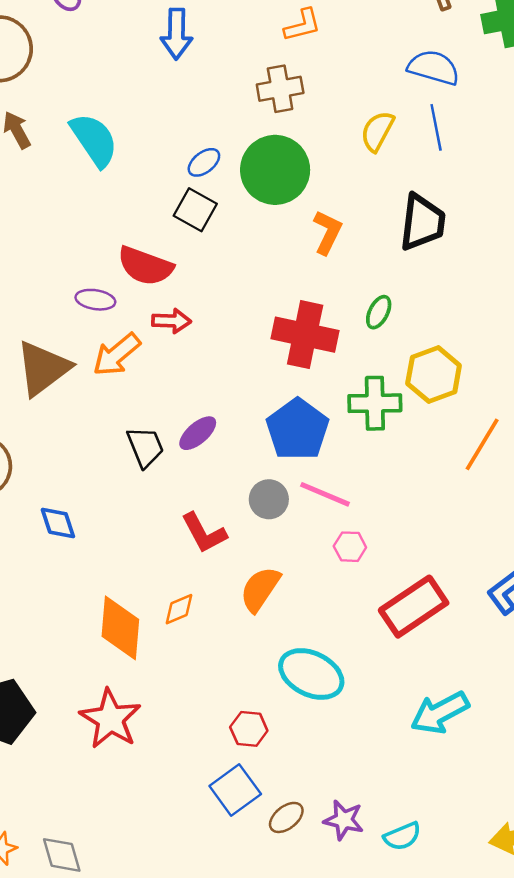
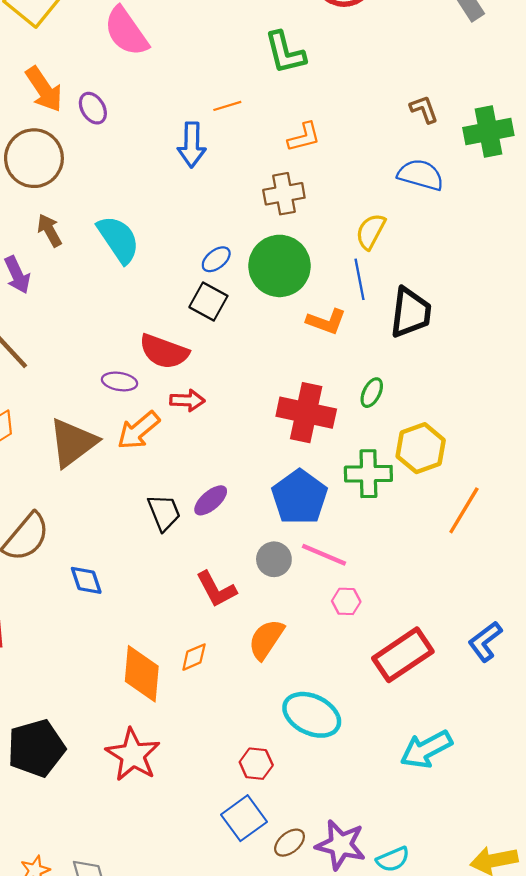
blue line: (436, 127) -> (360, 279), moved
orange L-shape: (327, 232) -> (326, 321), turned 84
purple star: (344, 820) -> (341, 845), size x1.4

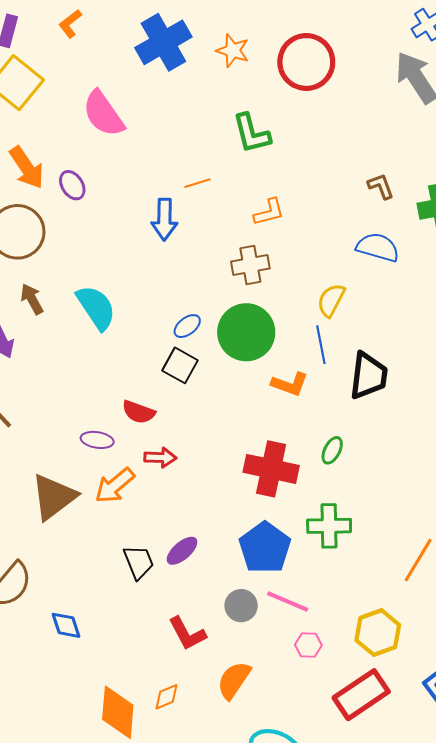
red semicircle: (164, 351) -> (139, 412), size x0.7
yellow hexagon: (421, 448) -> (378, 633), moved

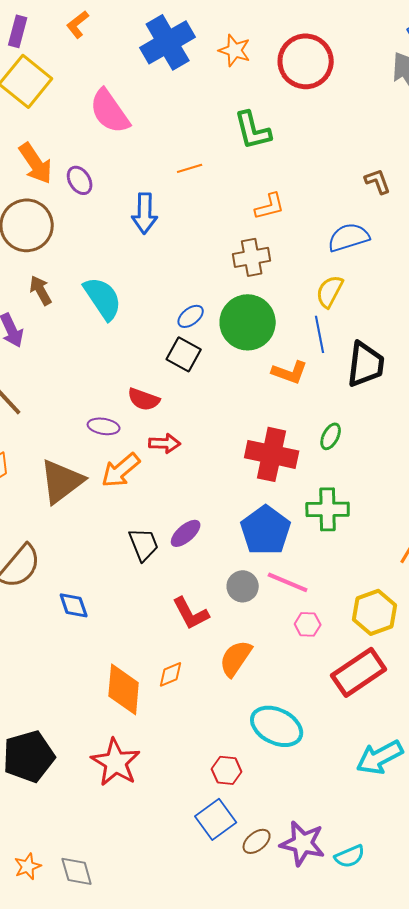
orange line: (198, 183) -> (190, 168), moved
blue arrow: (164, 219) -> (145, 213), moved
blue semicircle: (378, 247) -> (349, 237), moved, turned -33

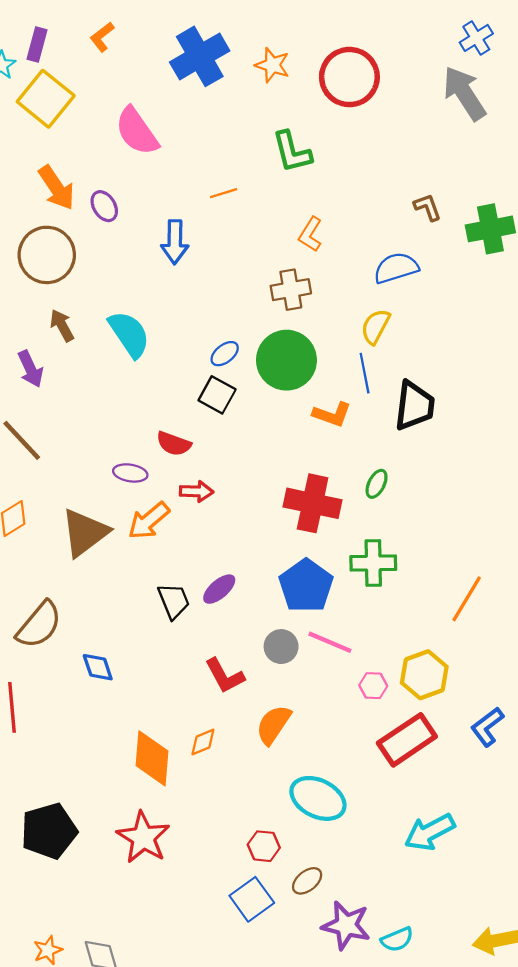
orange L-shape: (270, 206) -> (310, 234), turned 136
pink hexagon: (308, 624) -> (373, 686), moved
brown ellipse: (257, 841) -> (307, 881), moved

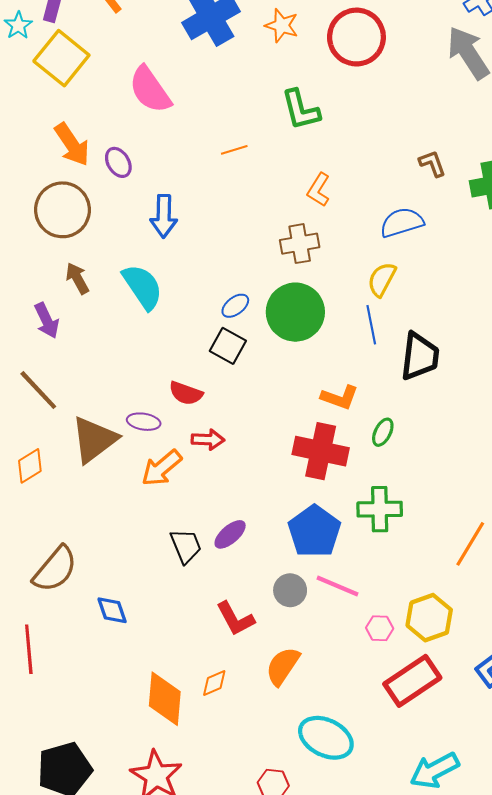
blue arrow: (175, 242) -> (164, 216), moved
orange L-shape: (332, 414) -> (340, 397), moved
brown triangle: (85, 533) -> (94, 440), moved

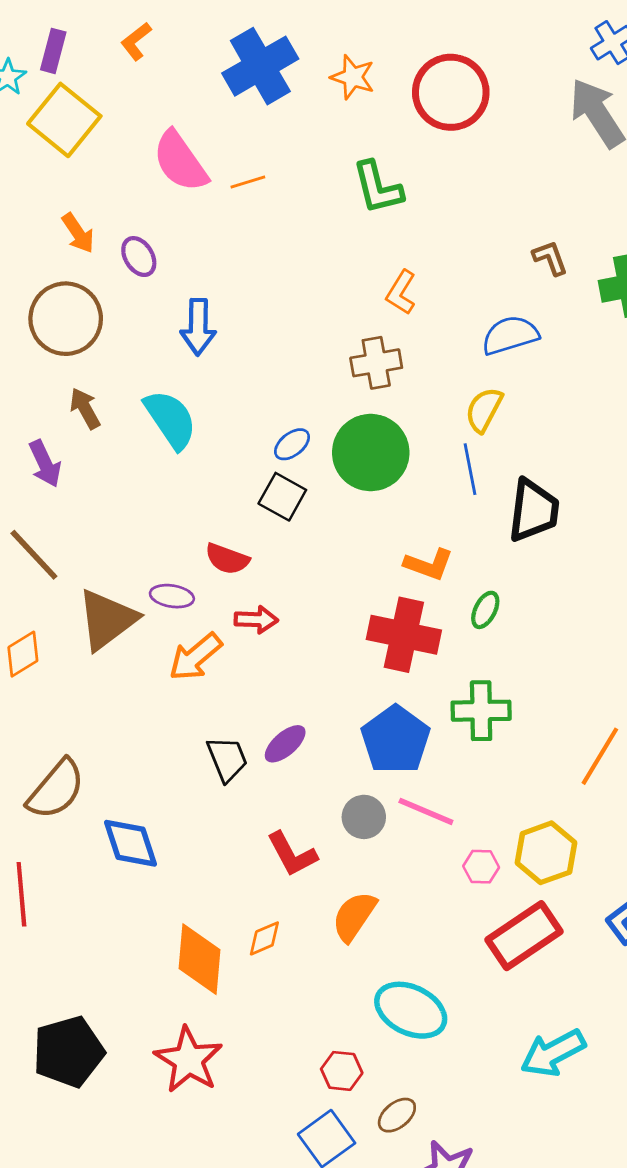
orange arrow: (72, 145) -> (78, 233), size x0.7
orange line: (234, 150) -> (248, 182), moved
blue diamond: (112, 610) -> (131, 843), size x1.4

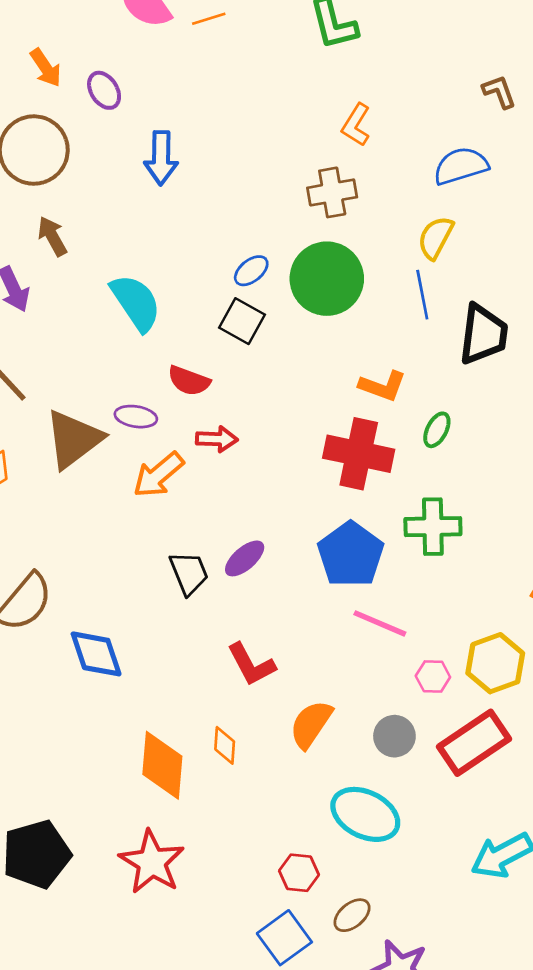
cyan semicircle: (171, 419) -> (136, 303), moved
gray circle: (364, 817) -> (394, 736), moved
orange diamond: (264, 938) -> (225, 745), turned -63

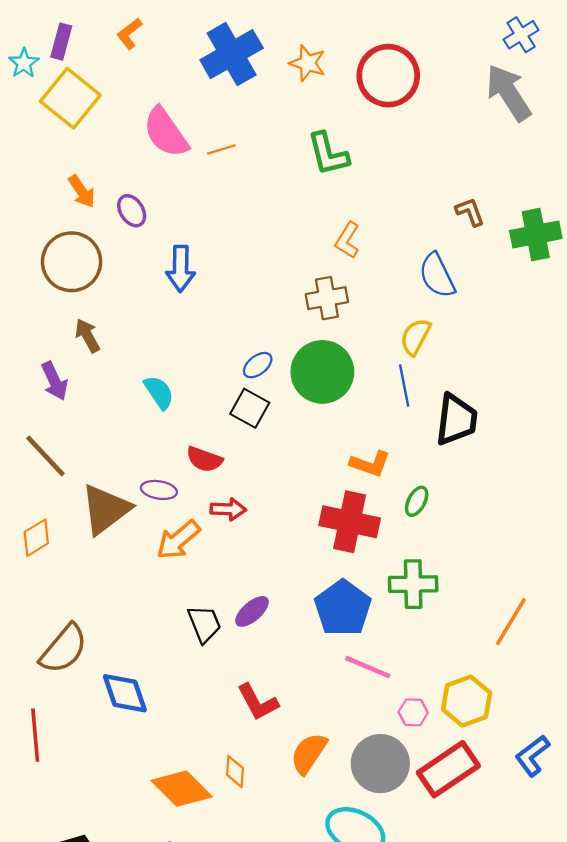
blue semicircle: (461, 166) -> (437, 275), turned -99
cyan semicircle: (136, 303) -> (159, 392), size x0.7
gray circle: (394, 736) -> (380, 764), size x1.6
orange diamond: (162, 765) -> (182, 789), turned -50

